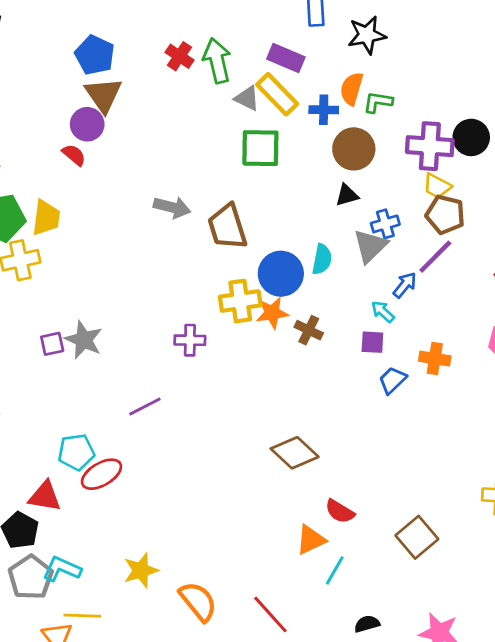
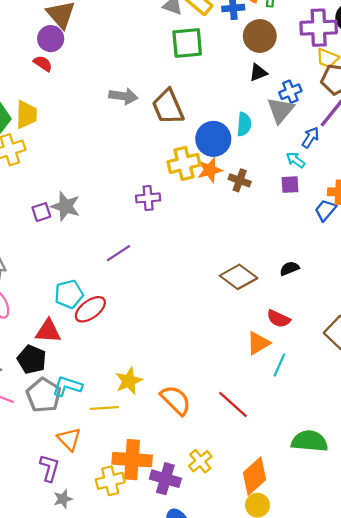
blue trapezoid: (392, 380) -> (325, 210), moved
yellow line: (82, 616) -> (104, 408), moved
black semicircle: (367, 624) -> (289, 268), moved

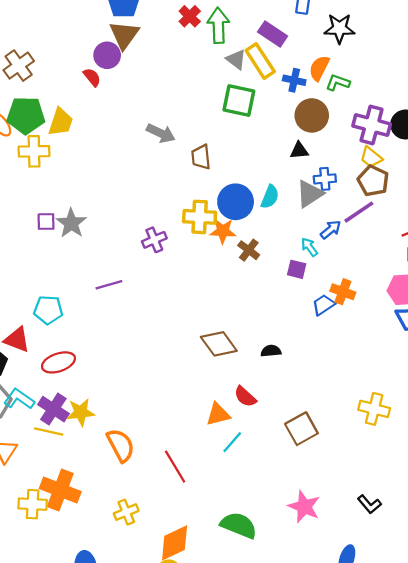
brown trapezoid: (168, 107) -> (201, 157), size x0.7
purple cross: (148, 198) -> (154, 240), turned -35
red ellipse: (90, 309) -> (58, 362), moved
purple cross: (165, 479) -> (53, 409), moved

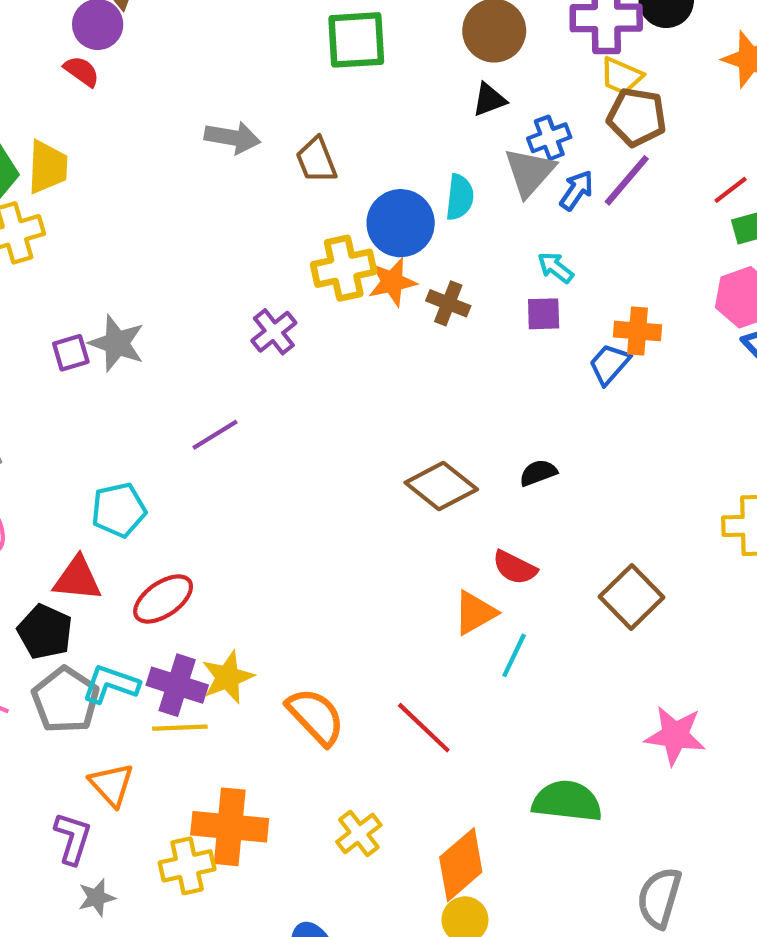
blue arrow: (331, 230) -> (577, 190), moved

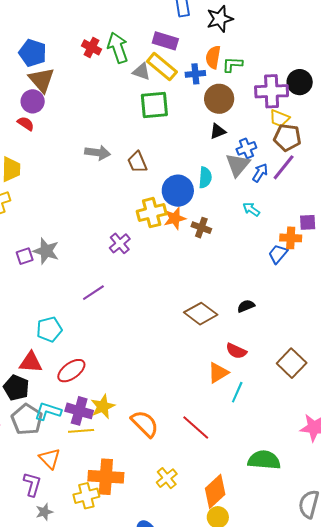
purple square: (544, 314) -> (308, 222), moved

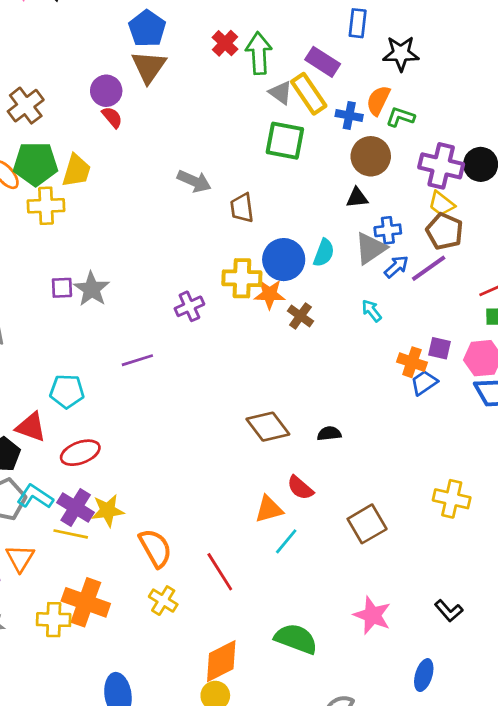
purple circle: (33, 101) -> (106, 91), moved
blue trapezoid: (278, 254) -> (424, 383), moved
yellow cross: (167, 478) -> (163, 601), moved, turned -35

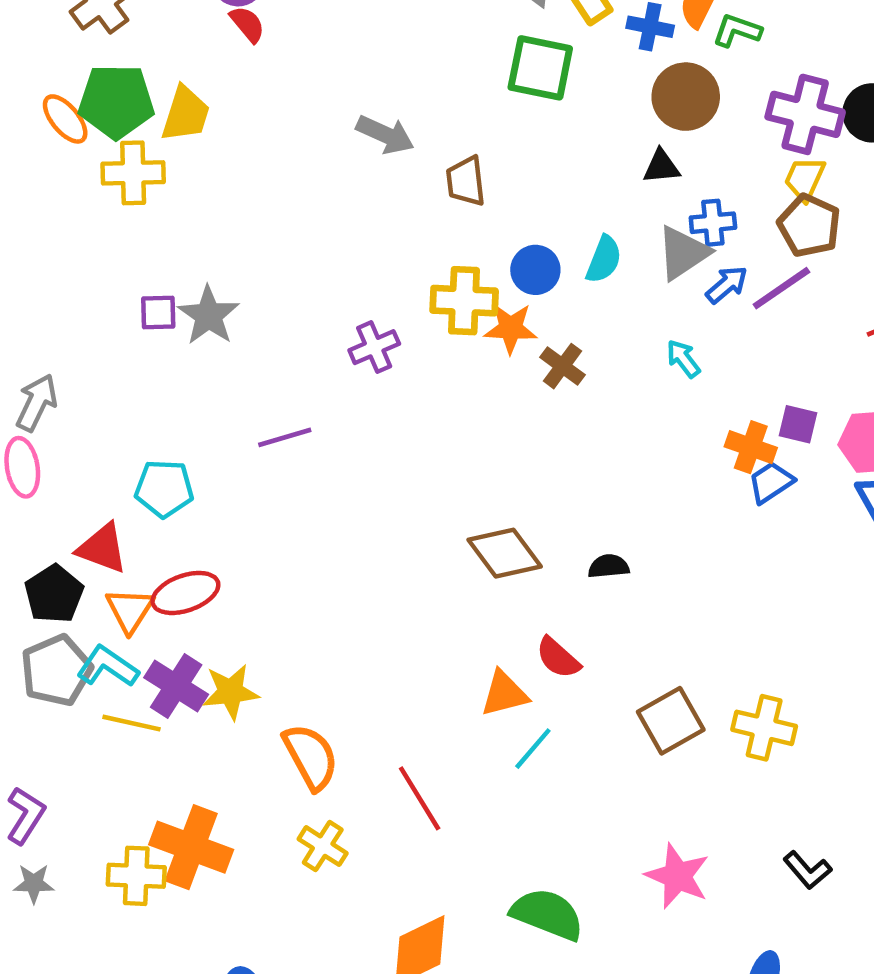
yellow trapezoid: (441, 204) -> (805, 179), turned 76
blue circle: (284, 260) -> (535, 270), size x0.7
yellow cross: (452, 499) -> (764, 728), moved
yellow line: (71, 534) -> (131, 723), moved
orange triangle: (20, 558) -> (130, 610), moved

